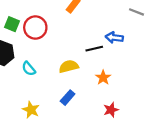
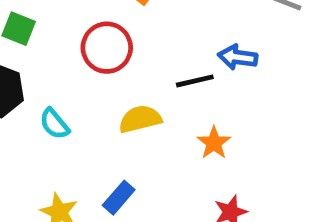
red circle: (35, 28) -> (107, 48), moved
blue rectangle: (68, 98) -> (119, 198), moved

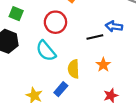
yellow semicircle: (140, 119) -> (74, 69), moved, turned -78
cyan semicircle: (54, 124) -> (46, 51), moved, size x1.5

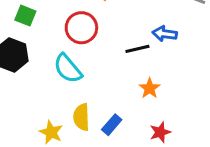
yellow semicircle: (74, 69) -> (81, 117), moved
blue rectangle: (61, 89) -> (112, 125), moved

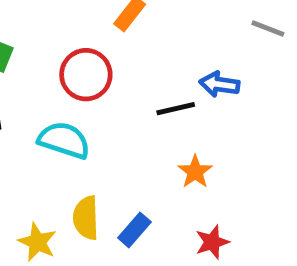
cyan semicircle: (68, 69) -> (64, 140), turned 148

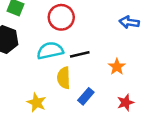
black line: (176, 109) -> (80, 54), moved
cyan semicircle: (64, 140) -> (50, 51), turned -30
yellow semicircle: (86, 218) -> (64, 78), moved

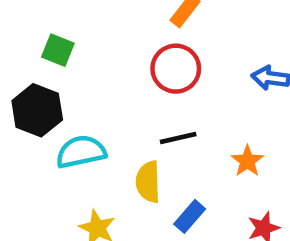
red circle: (61, 17) -> (176, 69), moved
cyan semicircle: (50, 51) -> (81, 152), moved

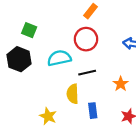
cyan semicircle: (81, 152) -> (59, 58), moved
blue rectangle: (190, 216) -> (93, 111), turned -48

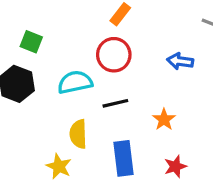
yellow semicircle: (73, 94) -> (78, 134), moved
blue rectangle: (93, 111) -> (124, 158), size x1.5

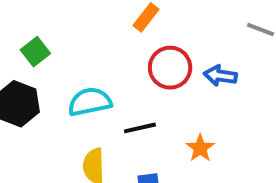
green square: (31, 42) -> (35, 52), turned 30
red circle: (114, 55) -> (170, 68), moved

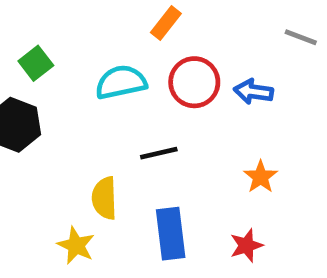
cyan semicircle: (90, 102) -> (121, 82), moved
orange star: (200, 148) -> (261, 177), moved

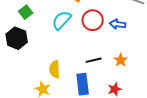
cyan semicircle: (121, 82) -> (62, 20), turned -35
black line: (159, 153) -> (94, 60), moved

